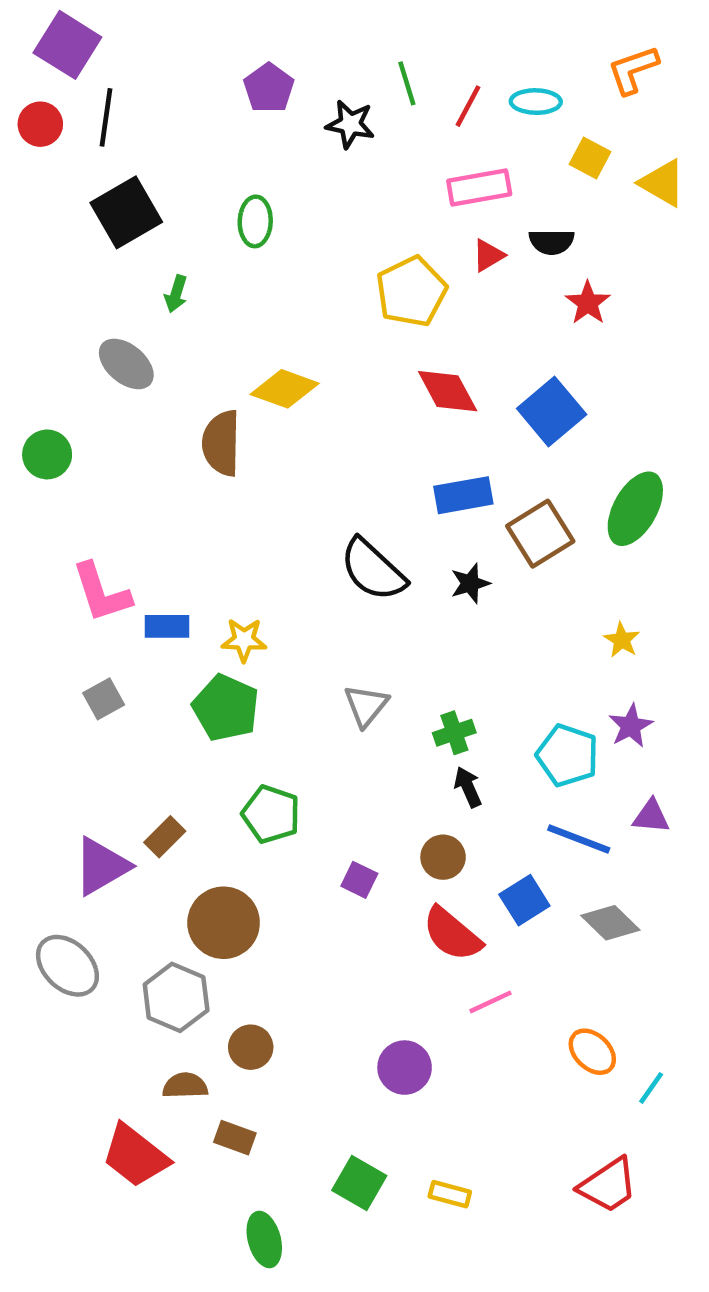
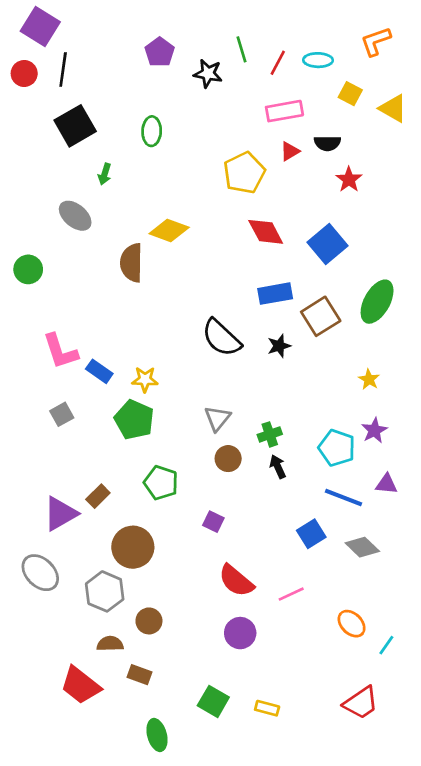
blue rectangle: (167, 626) -> (99, 371), turned 35
brown circle: (443, 857) -> (228, 459), moved
red semicircle: (452, 934) -> (236, 581), moved

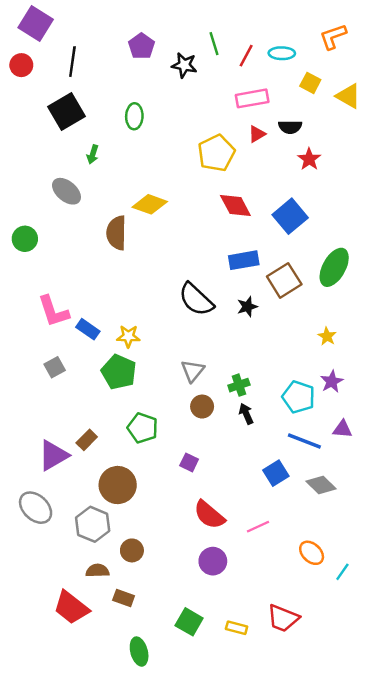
black line: (63, 69) -> (72, 62), moved
red trapezoid: (361, 703) -> (283, 618), moved, turned 56

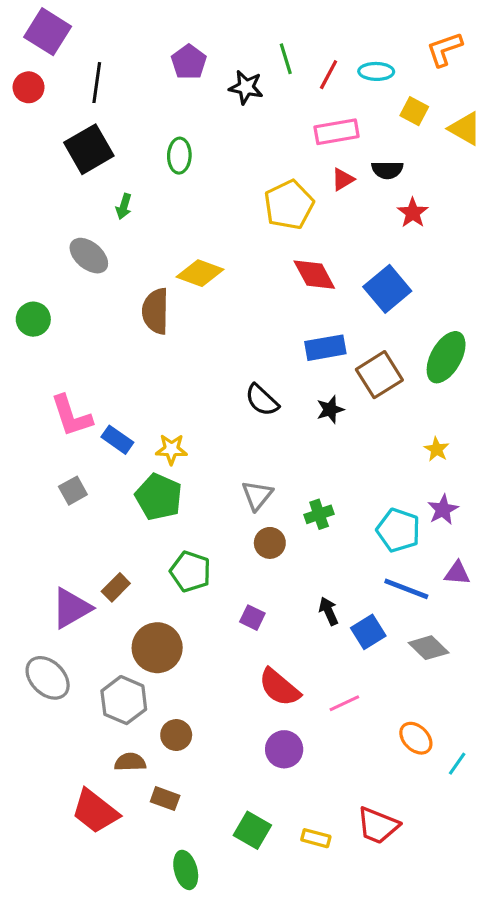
black semicircle: (196, 299) -> (262, 400), size x0.7
black arrow: (246, 414) -> (329, 611), moved

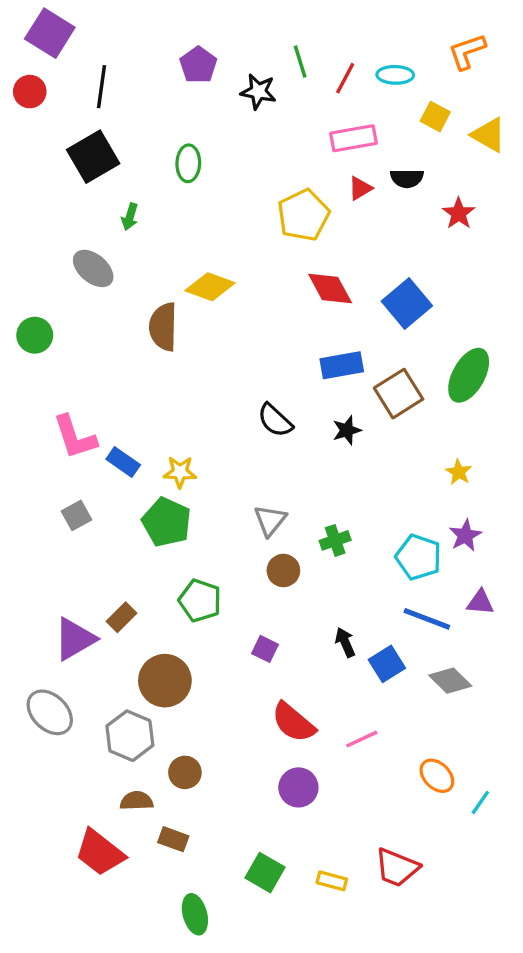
red star: (413, 213) -> (459, 213), moved

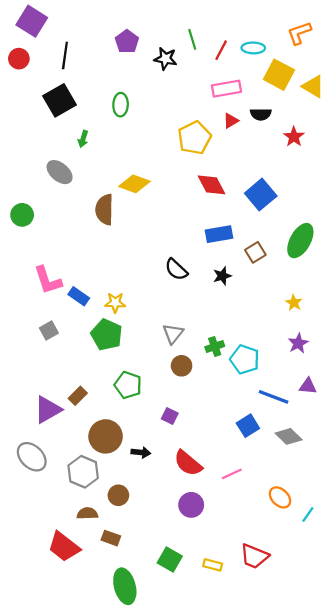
yellow square: (435, 117) -> (279, 75), size x1.6
brown square: (399, 394) -> (255, 252), size x0.7
cyan pentagon: (419, 557) -> (245, 359), moved
black arrow: (345, 642) -> (141, 452), moved, turned 120
green ellipse: (195, 914) -> (125, 586), size x1.4

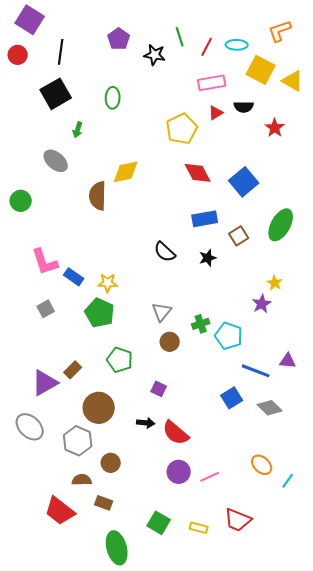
yellow diamond: (134, 184) -> (126, 172), turned -32
purple star: (298, 343) -> (262, 304), moved
black arrow: (141, 452) -> (146, 423), moved
pink line: (232, 474) -> (210, 477), moved

